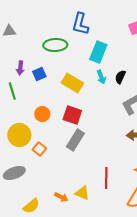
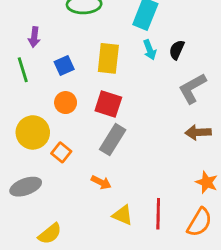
blue square: (39, 74) -> (64, 65), moved
yellow rectangle: (72, 83) -> (108, 58), turned 65
red line: (106, 178) -> (158, 214), moved
orange arrow: (61, 197) -> (101, 182), moved

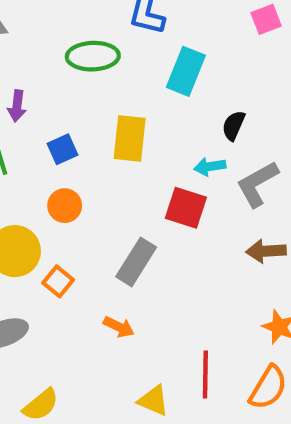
cyan arrow: (150, 50) -> (210, 167), moved, turned 102
red square: (108, 104) -> (186, 208), moved
yellow triangle: (123, 215) -> (153, 401), moved

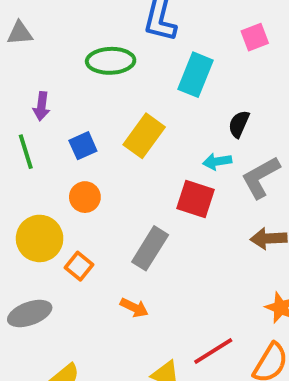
pink square: (266, 19) -> (255, 37), moved
yellow rectangle: (130, 138) -> (144, 136), turned 30
red line: (205, 375) -> (213, 351), turned 57

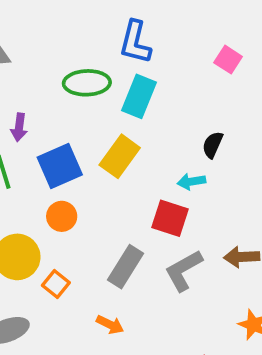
pink square: (255, 37) -> (228, 60), turned -36
cyan rectangle: (195, 75) -> (139, 96), moved
blue square: (83, 146) -> (60, 166), size x1.6
gray L-shape: (261, 177) -> (184, 270), moved

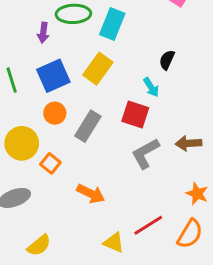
purple arrow: (19, 127) -> (43, 33), moved
cyan arrow: (191, 181) -> (151, 87), turned -114
gray rectangle: (126, 267) -> (88, 126), moved
orange arrow: (110, 325) -> (91, 194), size x1.4

